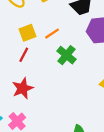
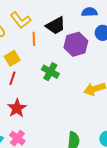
orange line: (52, 34) -> (34, 39), moved, turned -48

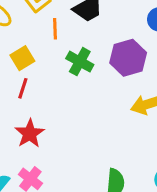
purple hexagon: (76, 44) -> (128, 58), moved
green cross: (50, 72) -> (80, 62), moved

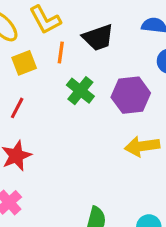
yellow square: (22, 58) -> (24, 63), moved

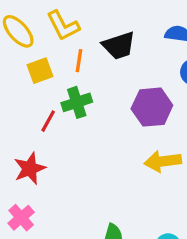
green cross: (80, 91) -> (77, 102), moved, turned 32
red line: (17, 108) -> (48, 121), moved

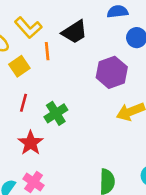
green cross: (77, 102) -> (56, 113), moved
red line: (48, 121) -> (24, 103), moved

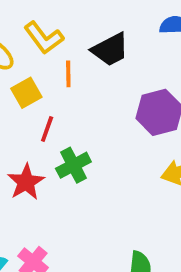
red line: (24, 103) -> (47, 129), moved
red star: (31, 143) -> (26, 182), moved

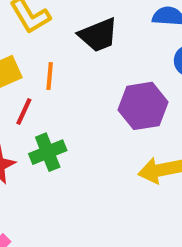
orange line: (68, 74) -> (50, 76), moved

